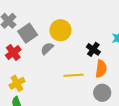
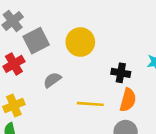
gray semicircle: (47, 48) -> (52, 80), moved
black cross: (93, 49) -> (121, 73), turned -32

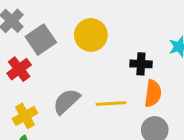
gray semicircle: (52, 80) -> (66, 101), moved, size x1.4

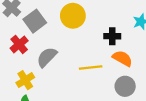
orange semicircle: (153, 93) -> (122, 58), turned -66
gray semicircle: (66, 101) -> (47, 57), moved

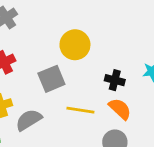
gray square: (35, 21) -> (51, 79), moved
gray semicircle: (47, 57) -> (29, 120), moved

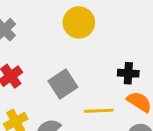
yellow circle: (75, 45) -> (79, 22), moved

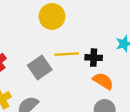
yellow line: (99, 111) -> (66, 54), moved

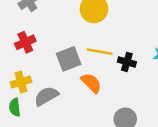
orange semicircle: (103, 81) -> (91, 83), moved

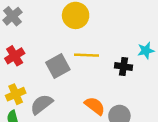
black cross: (127, 62) -> (123, 66), moved
orange semicircle: (91, 83) -> (95, 106), moved

